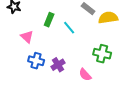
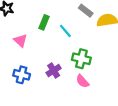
green cross: (102, 54) -> (81, 59), moved
blue cross: (36, 61) -> (22, 75), moved

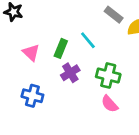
green rectangle: (44, 22) -> (61, 48), moved
purple cross: (54, 71) -> (70, 73), moved

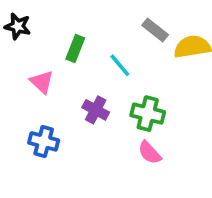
green rectangle: (61, 48) -> (75, 49), moved
purple cross: (70, 73) -> (96, 110), turned -30

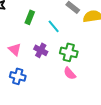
pink triangle: (42, 82) -> (15, 49), moved
blue cross: (44, 141) -> (18, 76), moved

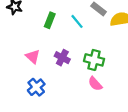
cyan line: (54, 26) -> (77, 21), moved
blue cross: (18, 76) -> (36, 87), turned 35

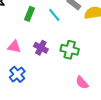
pink triangle: (33, 57) -> (14, 47), turned -32
pink semicircle: (95, 84) -> (82, 83), moved

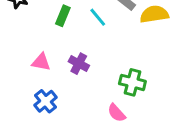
green cross: (70, 50) -> (132, 82), moved
pink semicircle: (82, 83) -> (117, 113), moved

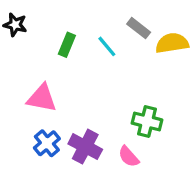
pink triangle: (41, 62) -> (42, 98), size x1.4
purple cross: (79, 64) -> (85, 147), moved, size x1.4

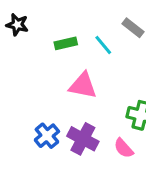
green rectangle: (67, 45) -> (66, 43), turned 55
pink triangle: (42, 98) -> (83, 86), moved

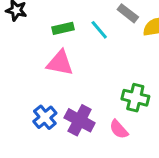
pink triangle: (83, 86) -> (60, 63), moved

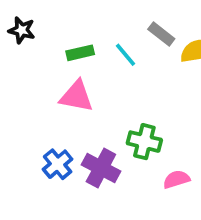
green cross: (135, 98) -> (144, 142), moved
pink semicircle: (119, 129) -> (176, 179), moved, turned 115

